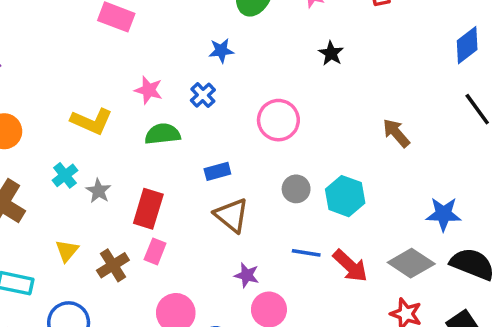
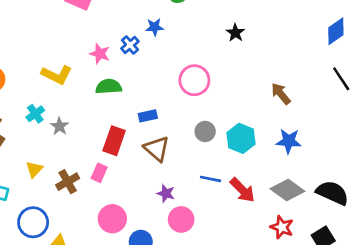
blue cross: (203, 95) -> (130, 45), moved
red rectangle: (148, 209) -> (114, 141), moved
blue star: (444, 214) -> (289, 141), moved

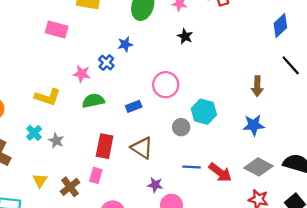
black star: (235, 33) -> (185, 36), moved
brown arrow: (281, 94) -> (257, 86), moved, turned -132
blue rectangle: (148, 116) -> (134, 106), moved
cyan hexagon: (241, 138) -> (204, 112), moved

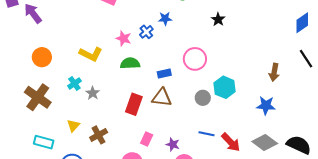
brown triangle: (142, 148) -> (162, 98), moved, turned -35
pink rectangle: (96, 175) -> (147, 139), moved

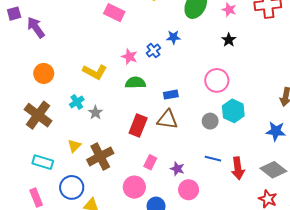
pink circle: (195, 59) -> (217, 80), moved
brown cross: (99, 135) -> (100, 156), size x1.4
red arrow: (231, 142) -> (238, 168), turned 35

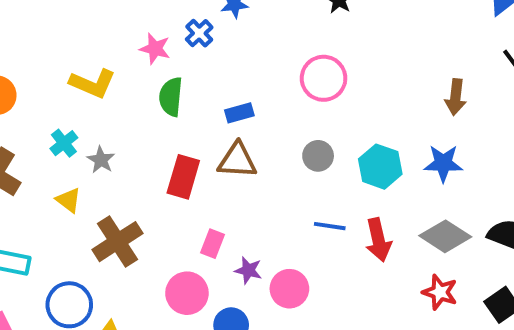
green semicircle: (135, 83) -> (171, 97), turned -78
cyan hexagon: (233, 111) -> (380, 167), moved
yellow triangle: (74, 146) -> (69, 200), moved, turned -32
purple star: (177, 169) -> (248, 270), moved

